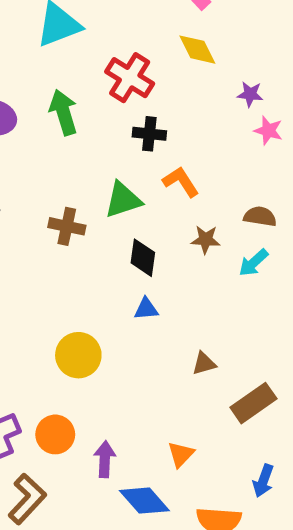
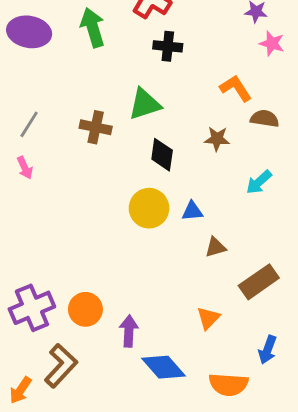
orange L-shape: (181, 182) -> (236, 88), moved
cyan arrow: (253, 263) -> (259, 182), moved
blue triangle: (146, 309) -> (192, 211), moved
yellow circle: (78, 355) -> (149, 208), moved
orange triangle: (181, 454) -> (208, 318), moved

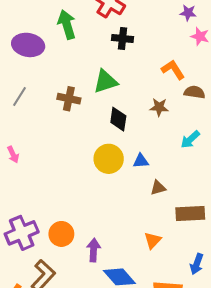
purple ellipse: (29, 32) -> (28, 45), moved
pink arrow: (25, 168) -> (13, 154), moved
brown rectangle: (259, 282) -> (190, 214), turned 32

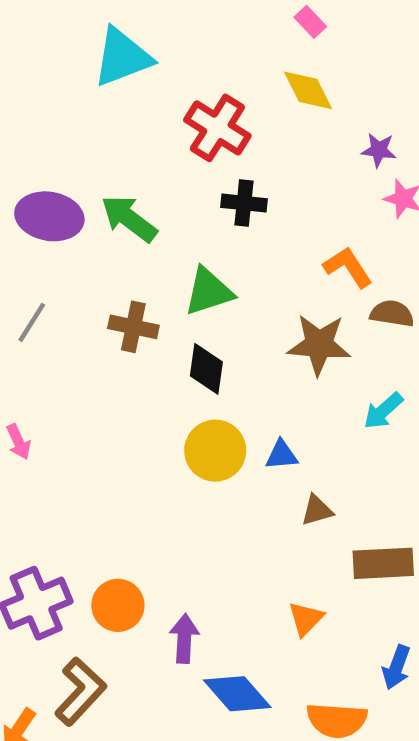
green arrow: (67, 25) -> (129, 219), moved, turned -36
brown star: (159, 107) -> (319, 345), size x1.6
black diamond: (118, 119) -> (206, 369), moved

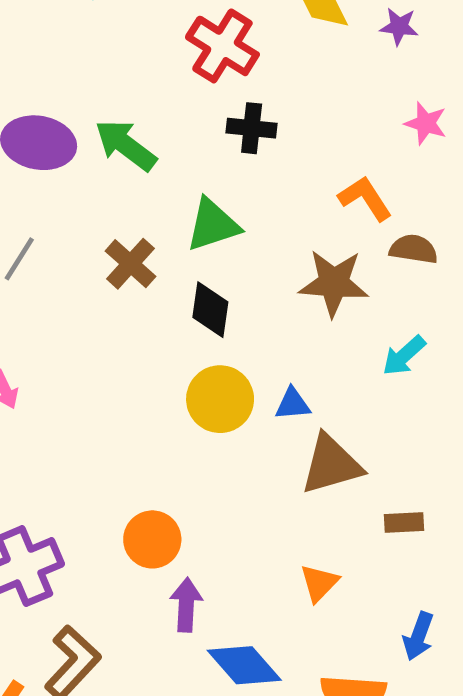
purple star: (379, 150) -> (399, 27), moved
brown cross: (133, 327) -> (131, 264), turned 30
brown triangle: (317, 510) -> (331, 464), size x1.8
brown rectangle: (383, 563) -> (404, 522), size x0.6
orange circle: (118, 605) -> (152, 539), moved

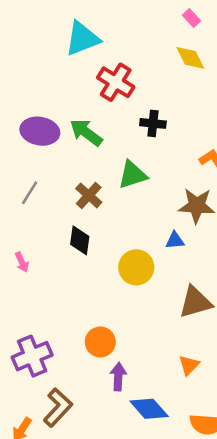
red cross: (222, 46) -> (116, 82), moved
black diamond: (210, 310) -> (80, 240), moved
blue triangle: (293, 404) -> (175, 240), moved

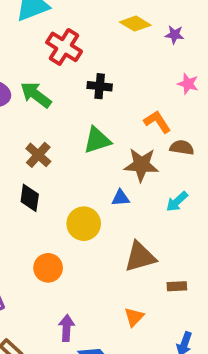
yellow diamond: (190, 58) -> (135, 24), turned -32
green triangle: (132, 175) -> (97, 140), moved
orange circle: (100, 342) -> (48, 268), moved

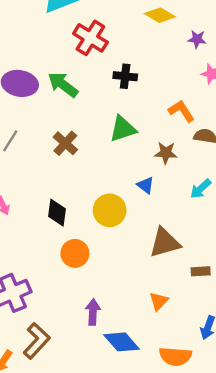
purple star: (175, 35) -> (197, 39), moved
brown star: (141, 165) -> (166, 153), size x0.7
black diamond: (30, 198) -> (57, 213), moved
blue triangle: (120, 198) -> (146, 185), turned 42

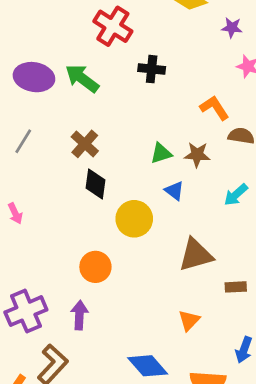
green triangle: (123, 129) -> (161, 153), moved, size x0.7
black diamond: (57, 213) -> (95, 184), moved
purple arrow: (93, 312) -> (79, 315), moved

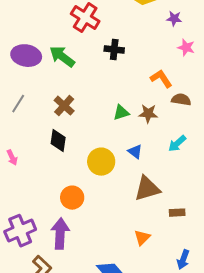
black diamond: (95, 184) -> (58, 141), moved
blue triangle: (174, 191) -> (135, 152), moved
purple arrow: (79, 315) -> (60, 234), size x1.4

